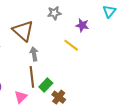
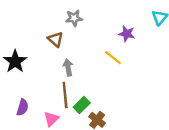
gray star: (54, 13) -> (74, 18), moved
brown triangle: (23, 31) -> (55, 39), size x0.6

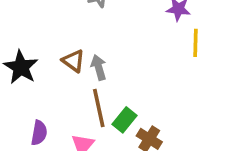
brown triangle: (55, 39) -> (73, 61), moved
yellow line: (113, 58) -> (195, 43), moved, turned 60

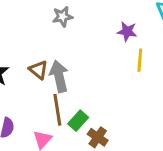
gray arrow: (99, 67) -> (59, 76), size x1.5

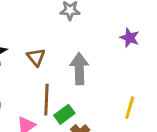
yellow line: (140, 60) -> (130, 108), moved
gray arrow: (59, 76) -> (79, 69), moved

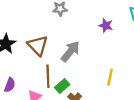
brown triangle: (36, 57) -> (38, 45), size x1.5
gray arrow: (79, 69) -> (70, 51), turned 45

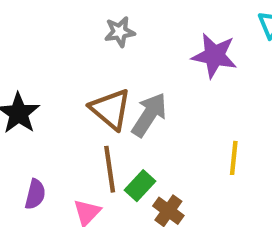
purple star: (106, 25) -> (214, 56), size x1.5
brown triangle: (38, 45) -> (111, 109), moved

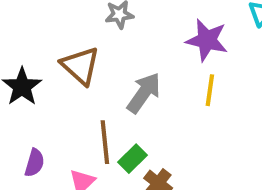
brown triangle: (111, 109) -> (80, 66), moved
yellow line: (234, 158) -> (210, 90), moved

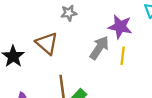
gray arrow: (144, 93) -> (99, 48), moved

